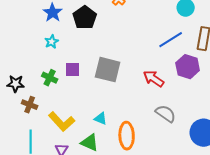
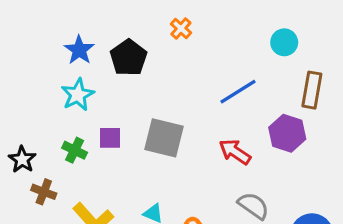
blue line: (171, 40) -> (238, 92), moved
cyan star: (52, 42) -> (78, 95), size x1.5
black star: (16, 84) -> (22, 159), turned 30

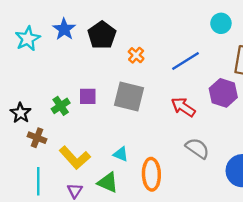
orange cross: (181, 28) -> (136, 55), moved
cyan star: (78, 95) -> (28, 39), moved
green cross: (75, 150) -> (61, 106), turned 30

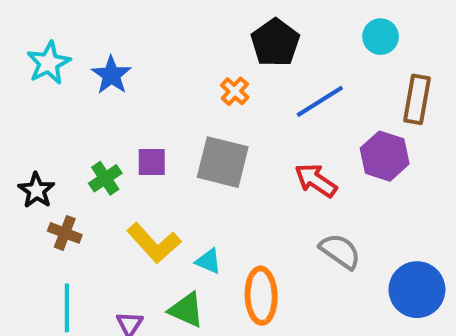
blue star: (64, 29) -> (111, 75), moved
black pentagon: (102, 35) -> (275, 43), moved
yellow L-shape: (75, 158) -> (154, 243), moved

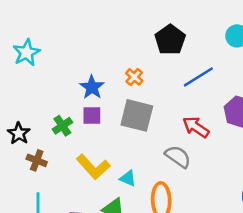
blue star: (111, 75) -> (92, 87), moved
orange cross: (235, 91) -> (134, 77), moved
gray semicircle: (340, 251) -> (178, 157), moved

